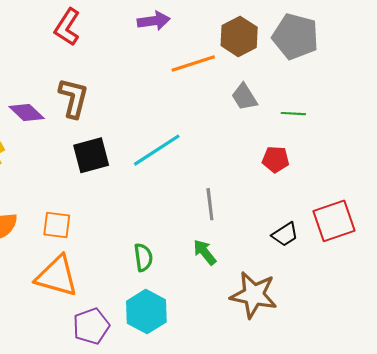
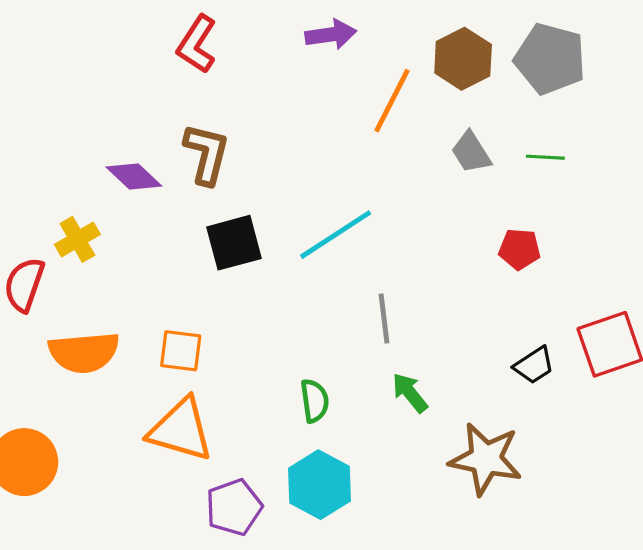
orange line: (193, 64) -> (392, 101), turned -45
green line: (293, 114) -> (545, 157), moved
gray line: (210, 204) -> (384, 318), moved

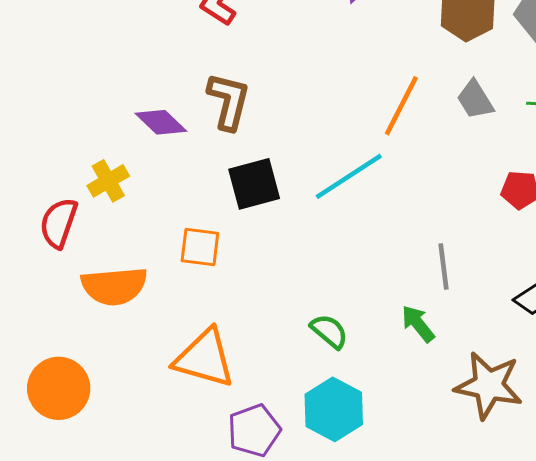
orange line: (392, 101) -> (401, 106), moved
gray line: (384, 318) -> (444, 267), moved
orange square: (181, 351) -> (200, 247), moved
green semicircle: (315, 401) -> (329, 331), turned -42

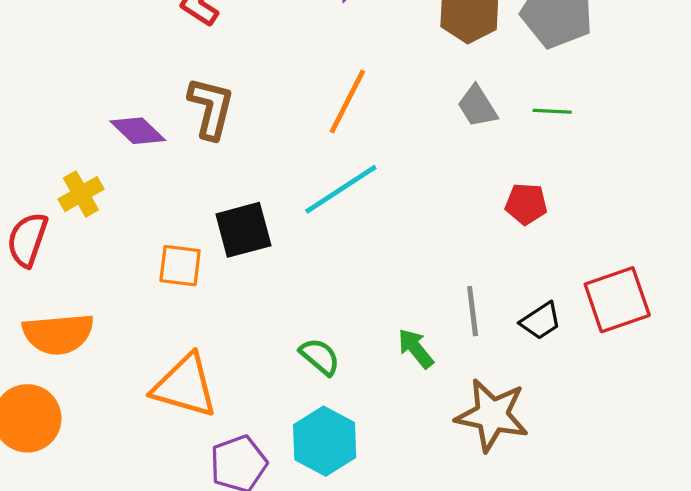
orange line: (401, 106) -> (347, 101), moved
black square: (254, 184) -> (243, 230), moved
gray line: (444, 267) -> (473, 311), moved
orange semicircle: (114, 286) -> (58, 334), moved

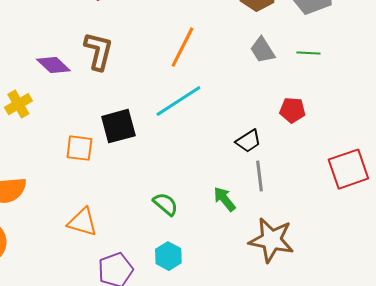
black trapezoid: (541, 321) -> (248, 141), moved
orange triangle: (185, 386) -> (82, 222), size x0.7
cyan hexagon: (325, 441) -> (168, 256), size x0.7

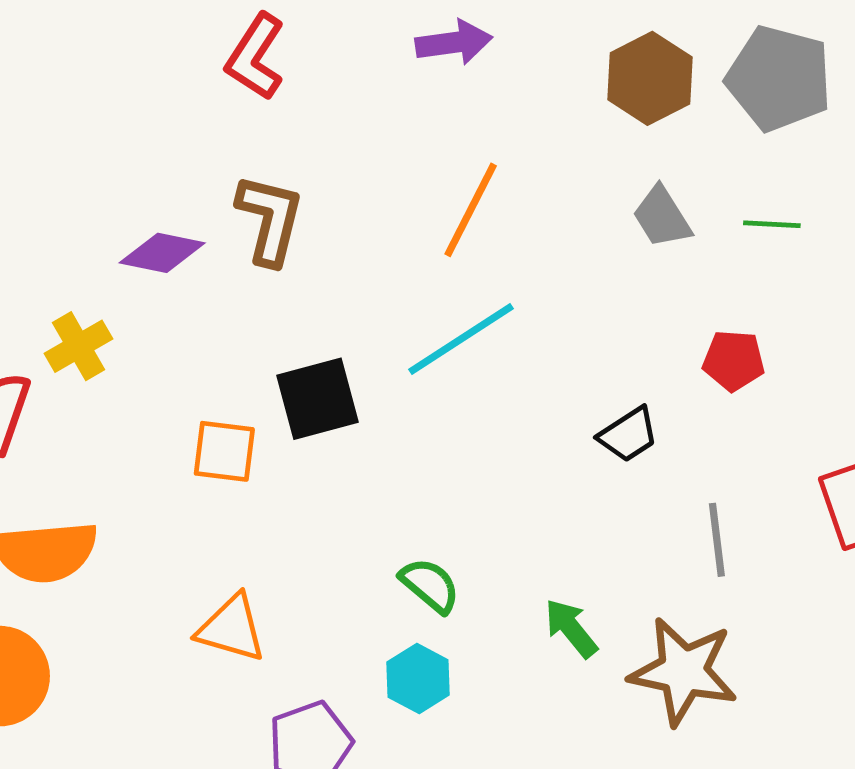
purple diamond: (53, 65) -> (162, 253), turned -32
gray line: (259, 176) -> (717, 540), moved
green arrow: (224, 199) -> (571, 628), moved
cyan hexagon: (168, 256) -> (418, 678), moved

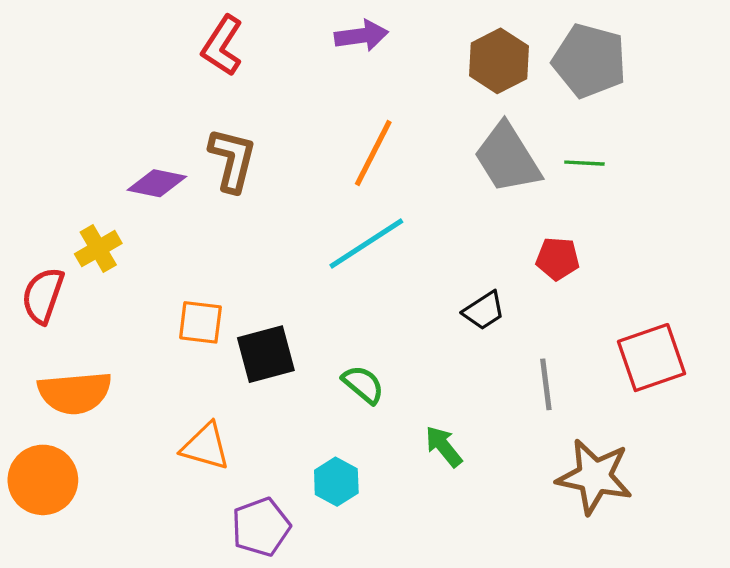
gray trapezoid: (662, 217) -> (507, 158), size x1.6
black square: (318, 399) -> (266, 354), moved
green semicircle: (430, 585) -> (363, 384), moved
brown star: (683, 671) -> (595, 477), moved

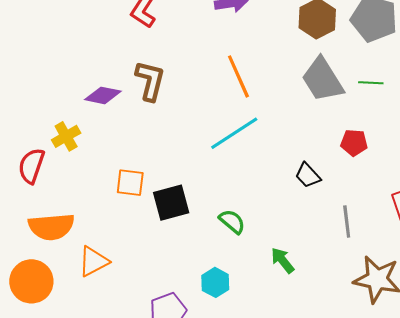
orange line: (373, 153) -> (238, 76), turned -51
black trapezoid: (484, 311) -> (308, 175), turned 80
orange triangle: (206, 446) -> (93, 261), moved, turned -44

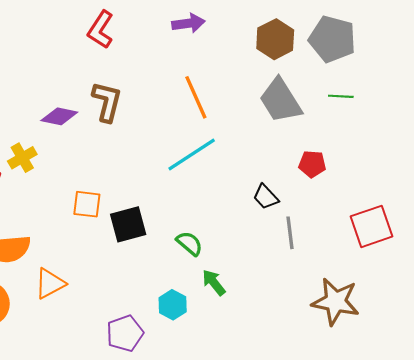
green line: (371, 83) -> (341, 96), moved
gray line: (347, 222) -> (290, 233), moved
green arrow: (283, 260) -> (214, 283), moved

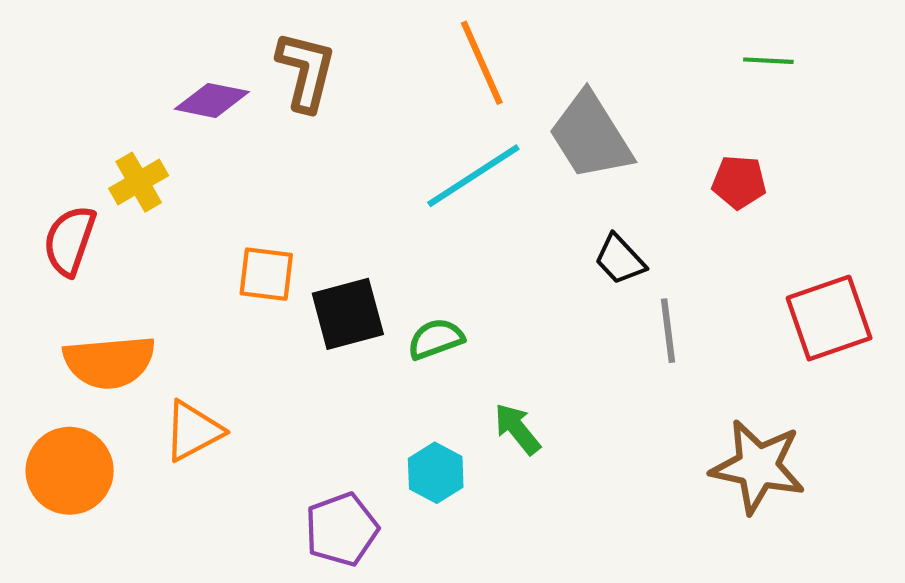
gray trapezoid: (280, 101) -> (591, 136), moved
red pentagon: (312, 164) -> (739, 182), moved
green semicircle: (189, 243) -> (436, 339), moved, turned -60

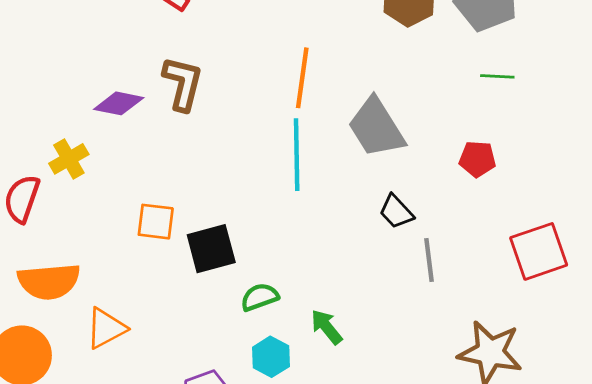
orange line: (482, 63) -> (302, 78), turned 32
cyan line: (473, 176) -> (297, 155), turned -58
green semicircle: (436, 339) -> (260, 297), moved

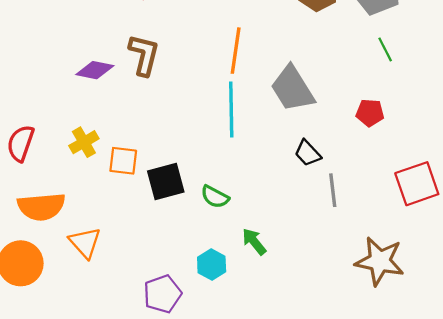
green line: (497, 76) -> (385, 49), turned 60
yellow cross: (69, 159) -> (84, 142), moved
green semicircle: (260, 297) -> (215, 197), moved, turned -132
orange triangle: (106, 328) -> (85, 243), turned -44

